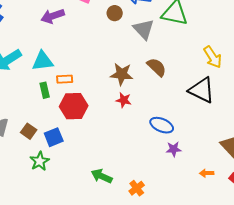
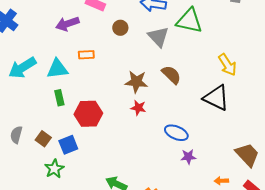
brown circle: (115, 13) -> (120, 28), moved
orange rectangle: (65, 79) -> (86, 55), moved

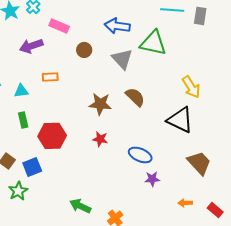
cyan triangle: (57, 69) -> (21, 91), size x0.7
red star: (138, 108) -> (100, 139), moved
brown trapezoid: (247, 155) -> (199, 163), moved

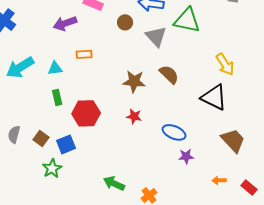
brown circle: (84, 50) -> (125, 22), moved

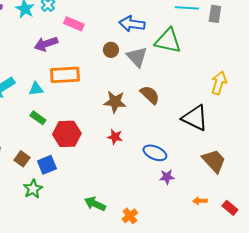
brown circle: (125, 22) -> (111, 50), moved
orange rectangle: (84, 54) -> (65, 75), size x1.8
yellow arrow: (225, 64) -> (219, 83), moved, turned -130
green rectangle: (57, 97) -> (38, 118), turned -42

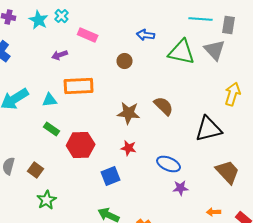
blue arrow: (132, 24) -> (146, 35), size x0.7
purple arrow: (46, 44) -> (60, 55), size x0.7
gray triangle: (137, 57) -> (215, 50), moved
black triangle: (195, 118) -> (209, 129), turned -40
blue square: (47, 165) -> (111, 176), moved

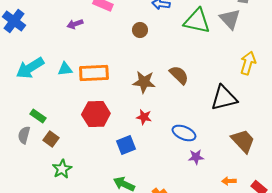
orange rectangle: (79, 86) -> (94, 73), moved
green rectangle: (52, 129) -> (38, 116), moved

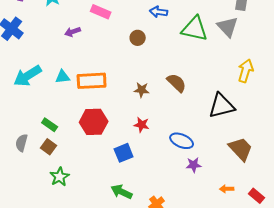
brown star: (144, 82) -> (142, 90), size x0.7
green rectangle: (38, 116) -> (50, 125), moved

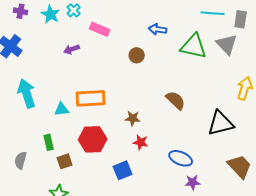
cyan arrow: (28, 76) -> (27, 93), turned 104
cyan triangle: (63, 77) -> (62, 109), moved
brown star: (142, 90) -> (133, 118), moved
green rectangle: (50, 125) -> (49, 142), turned 42
brown square: (49, 147) -> (65, 161), moved, turned 35

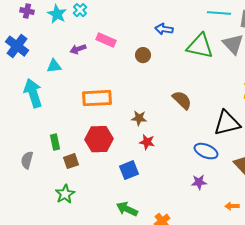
pink rectangle: (100, 29) -> (106, 40), moved
cyan triangle: (62, 109) -> (54, 66), moved
blue ellipse: (181, 158) -> (206, 151), moved

